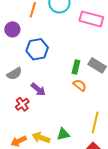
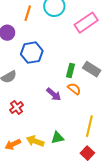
pink rectangle: (91, 19) -> (86, 23), turned -50
purple arrow: (38, 89) -> (54, 94), moved

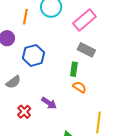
gray rectangle: (92, 69) -> (86, 50), moved
purple arrow: (54, 94) -> (49, 103), moved

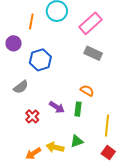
green rectangle: (74, 69) -> (78, 109), moved

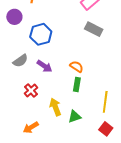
orange semicircle: (87, 91) -> (76, 67), moved
purple arrow: (57, 107) -> (44, 66), moved
yellow arrow: (55, 147) -> (55, 107), moved, turned 54

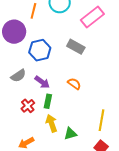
purple circle: (14, 17) -> (14, 32), size x1.5
gray rectangle: (94, 29) -> (76, 47), moved
green rectangle: (77, 85) -> (48, 101), moved

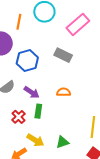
orange semicircle: (74, 84) -> (64, 92), turned -32
yellow arrow: (52, 123) -> (35, 140), moved, turned 144

